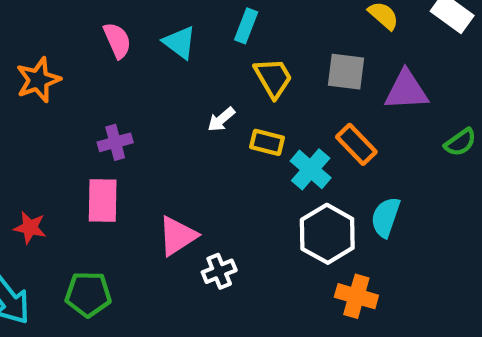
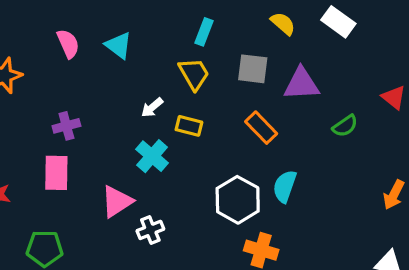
cyan rectangle: (246, 26) -> (204, 32), moved
cyan cross: (311, 169) -> (152, 156), moved

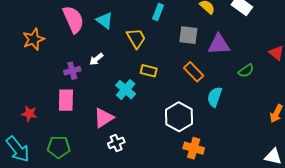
pink semicircle: (68, 44) -> (73, 19), size x1.5
yellow trapezoid: (194, 74) -> (136, 38), moved
white arrow: (152, 107) -> (96, 59), moved
cyan semicircle: (285, 186) -> (215, 97), moved
white cross: (150, 230) -> (116, 143), moved

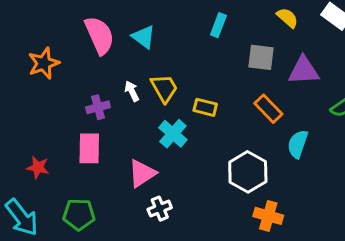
yellow trapezoid: (136, 38) -> (164, 88), moved
white arrow: (96, 59) -> (132, 91), turned 104

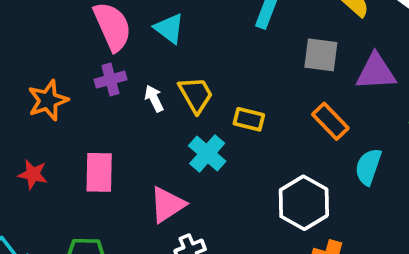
orange star: (44, 63) -> (48, 100), moved
purple cross: (98, 107) -> (110, 80), moved
red star: (38, 167) -> (33, 174), moved

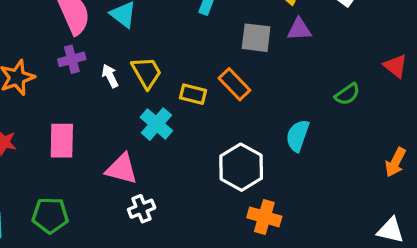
purple triangle: (376, 72) -> (299, 29), moved, size x0.7
orange rectangle: (330, 121) -> (234, 84), moved
pink triangle: (167, 205) -> (122, 169), turned 48

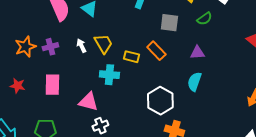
purple triangle: (299, 29) -> (197, 53), moved
purple cross: (72, 59) -> (50, 47), moved
green semicircle: (347, 94) -> (204, 19), moved
cyan cross: (156, 124) -> (109, 75), turned -36

